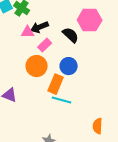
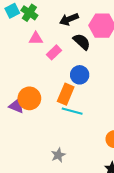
black arrow: (40, 27) -> (69, 19), moved
orange circle: (37, 66) -> (29, 98), moved

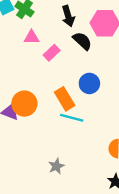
black arrow: (69, 19) -> (68, 16), turned -84
blue circle: (80, 75) -> (89, 83), moved
orange rectangle: (66, 94) -> (65, 99), turned -54

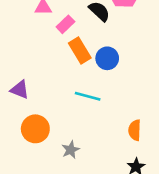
orange rectangle: (65, 99) -> (80, 50), moved
orange circle: (24, 104) -> (35, 129), moved

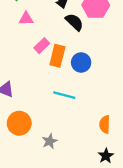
pink rectangle: (65, 24) -> (42, 46), moved
orange rectangle: (80, 50) -> (57, 56), turned 45

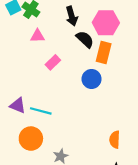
orange rectangle: (57, 56) -> (104, 53), moved
cyan line: (64, 95) -> (41, 111), moved

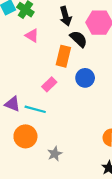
pink triangle: (37, 36) -> (32, 36), turned 32
orange rectangle: (104, 53) -> (63, 56), moved
pink rectangle: (53, 62) -> (49, 84), moved

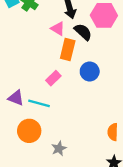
pink triangle: (32, 36) -> (58, 29), moved

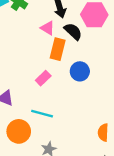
cyan line: (39, 103) -> (42, 114), moved

